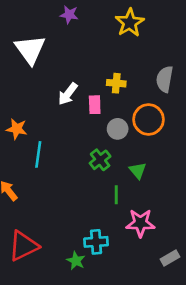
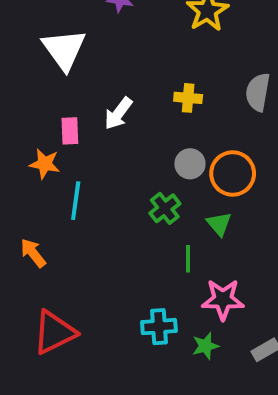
pink rectangle: (95, 105) -> (70, 131), moved
orange circle: (149, 119) -> (233, 173), moved
green star: (76, 261) -> (205, 346), moved, turned 30

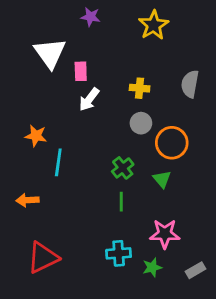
pink rectangle: (70, 131) -> (81, 71), moved
gray circle: (190, 164) -> (141, 123), moved
orange arrow: (33, 253) -> (28, 200), turned -55
green line: (188, 259) -> (121, 202), moved

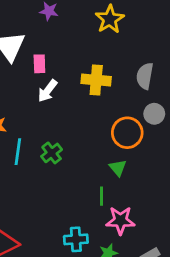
yellow cross: (140, 88) -> (96, 80), size x1.5
gray circle: (141, 123) -> (154, 114), moved
green cross: (123, 168) -> (52, 153), moved
green line: (121, 202) -> (102, 196), moved

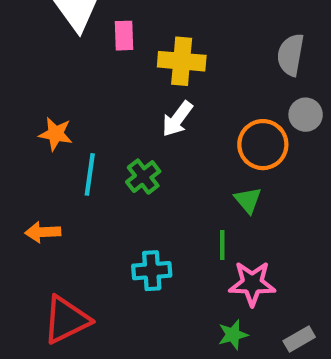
yellow cross: (96, 80) -> (182, 61), moved
white arrow: (48, 91) -> (177, 119), moved
cyan cross: (76, 239) -> (152, 271), moved

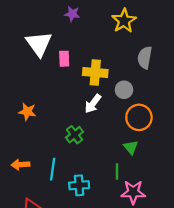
gray semicircle: (291, 55) -> (145, 58), moved
gray circle: (306, 115) -> (124, 90), moved
cyan line: (90, 174) -> (53, 169), moved

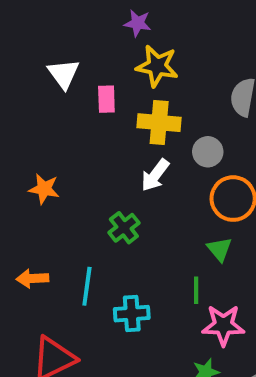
purple star: (72, 14) -> (138, 23), moved
yellow star: (124, 21) -> (157, 66), moved, turned -30
white triangle: (39, 44) -> (64, 74), size x0.7

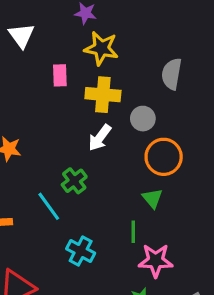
white triangle: (64, 74) -> (22, 36), moved
cyan line: (87, 286) -> (49, 206), moved, turned -44
cyan cross: (132, 314) -> (81, 251), turned 32

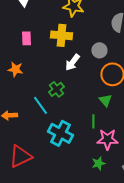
pink rectangle: (60, 75) -> (26, 38), moved
yellow cross: (103, 95) -> (61, 35), moved
cyan cross: (81, 251) -> (60, 133), size x1.4

